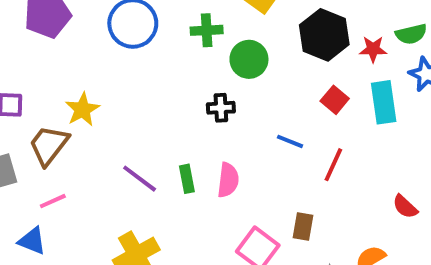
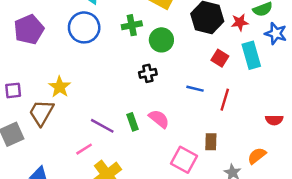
pink semicircle: (228, 180) -> (159, 119), turned -50
pink line: (53, 201) -> (84, 149), moved
red semicircle: (405, 207) -> (274, 120), turned -36

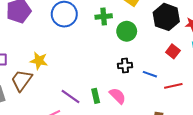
black cross: (148, 73) -> (125, 66), moved
yellow star: (60, 87) -> (39, 61), turned -30
red line: (225, 100) -> (173, 86), turned 54

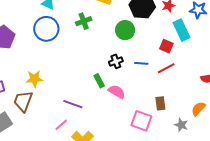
green circle: (127, 31) -> (125, 30), moved
red square: (173, 51) -> (166, 46), moved
green rectangle: (96, 96) -> (99, 81), moved

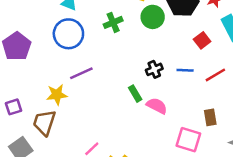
green circle: (125, 30) -> (153, 17), moved
red square: (166, 46) -> (202, 40), moved, turned 32
purple line: (73, 104) -> (81, 73), moved, turned -42

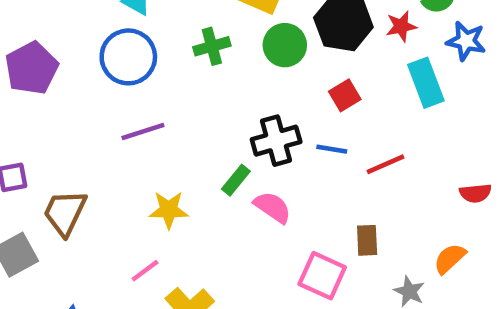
red square: (202, 40) -> (345, 95), moved
black cross: (154, 69) -> (276, 141), size x1.5
green rectangle: (135, 94) -> (236, 180), turned 63
yellow star: (57, 95) -> (169, 210), moved

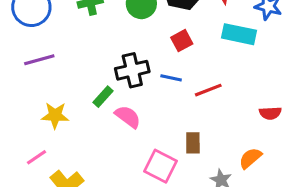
cyan rectangle: (426, 83) -> (239, 34), turned -60

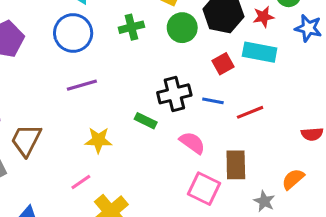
cyan rectangle: (239, 34) -> (260, 52), moved
green rectangle: (103, 97) -> (146, 121), turned 75
pink semicircle: (128, 117) -> (192, 143), moved
brown rectangle: (193, 143) -> (236, 165), size x1.4

